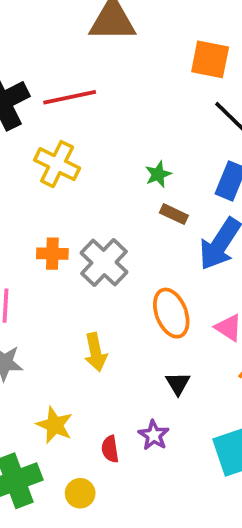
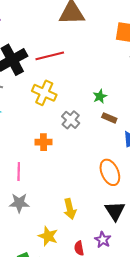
gray cross: (104, 263) -> (71, 120), moved, size x0.7
yellow arrow: (96, 352) -> (70, 209), moved
black triangle: (178, 383) -> (115, 211), size x1.5

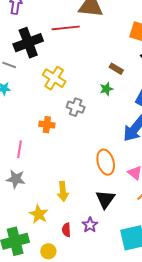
red line: (50, 56) -> (66, 28), moved
brown rectangle: (109, 118) -> (116, 69), moved
gray cross: (71, 120) -> (76, 107), turned -30

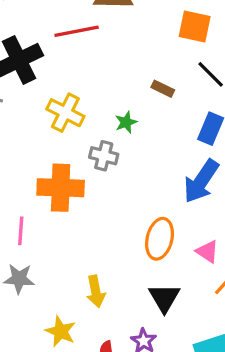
green star: (106, 89) -> (126, 122), moved
orange cross: (47, 125) -> (61, 188), size x1.8
orange ellipse: (106, 162) -> (160, 239), turned 35

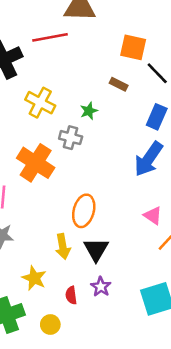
orange square: (195, 26) -> (133, 47), moved
orange cross: (61, 188) -> (36, 163), turned 30
orange ellipse: (160, 239) -> (84, 211), moved
black triangle: (164, 298) -> (96, 249), moved

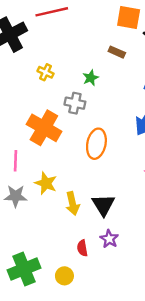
yellow cross: (40, 103) -> (46, 72), size x0.6
orange ellipse: (84, 211) -> (96, 144), moved
yellow star: (34, 278) -> (46, 183), moved

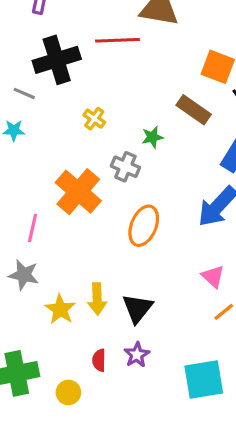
brown rectangle: (117, 52) -> (194, 110), size x1.5
yellow star: (46, 183) -> (60, 309), moved

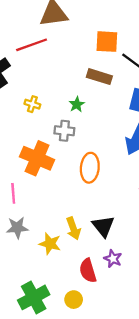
red semicircle: (99, 360) -> (88, 271), size x1.5

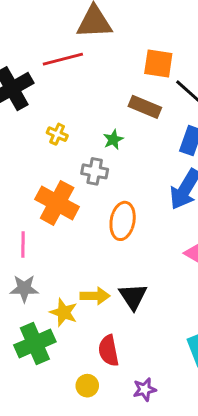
yellow arrow: (73, 228) -> (95, 296), turned -75
purple star: (113, 259) -> (145, 389), moved, turned 30
green cross: (34, 297) -> (35, 343), moved

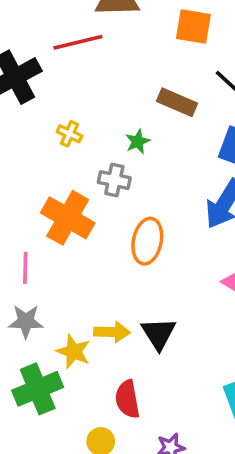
orange square: (158, 64) -> (193, 27), moved

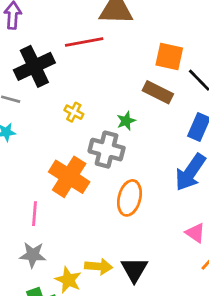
orange square: (193, 27) -> (169, 57), moved
gray cross: (114, 180) -> (107, 150), size x1.4

